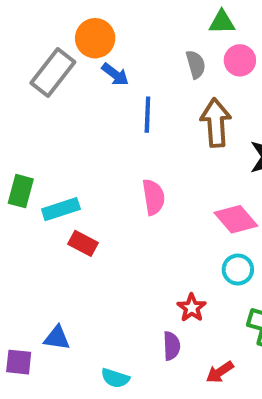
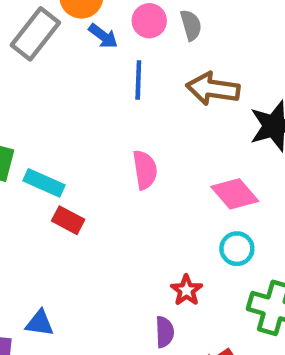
pink circle: (240, 60) -> (149, 21), moved
brown arrow: (216, 123) -> (213, 89), turned -78
cyan rectangle: (61, 209) -> (44, 183), turned 42

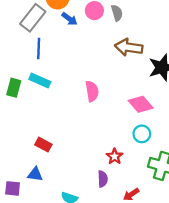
blue line: (138, 80) -> (39, 49), moved
cyan rectangle: (44, 183) -> (40, 81), moved
red rectangle: (68, 220) -> (43, 145), moved

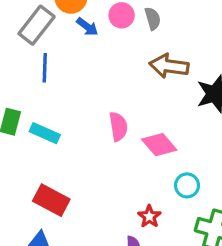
cyan rectangle: (40, 81) -> (45, 133), moved
pink diamond: (141, 104) -> (159, 145), moved
red rectangle: (43, 145) -> (51, 200), size x1.5

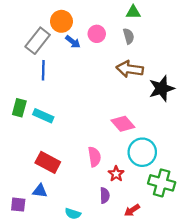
gray semicircle: (153, 19) -> (129, 36), moved
pink semicircle: (118, 127) -> (94, 157), moved
cyan circle: (187, 185) -> (142, 152), size x1.6

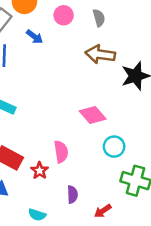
blue arrow: (73, 42) -> (35, 37), moved
cyan circle: (142, 152) -> (114, 147), size x0.7
red star: (116, 174) -> (40, 171), moved

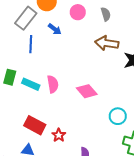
pink diamond: (93, 115) -> (87, 91), moved
pink semicircle: (61, 152) -> (53, 84), moved

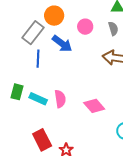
blue arrow: (55, 29) -> (62, 44), size x1.5
red rectangle: (35, 125) -> (42, 140), turned 35

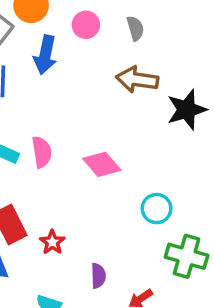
blue arrow: (62, 44) -> (45, 55), turned 65

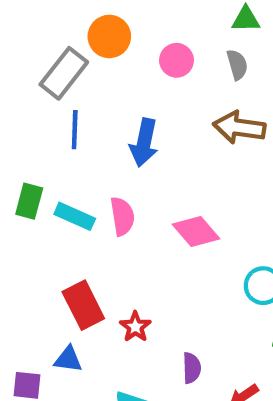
blue arrow: (45, 55) -> (144, 143), moved

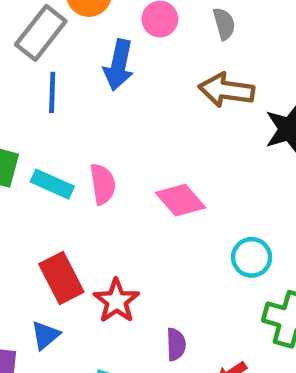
blue arrow: (144, 143) -> (119, 65), moved
red star: (135, 327) -> (116, 301), size x1.4
blue triangle: (68, 359) -> (45, 335), turned -48

